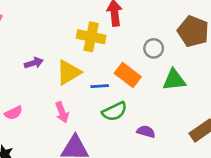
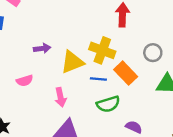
yellow cross: (91, 37) -> (102, 50), moved
pink semicircle: (13, 113) -> (25, 81), moved

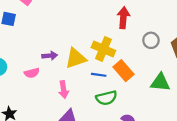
purple arrow: (42, 48) -> (50, 56), moved
gray circle: (153, 53) -> (151, 40), moved

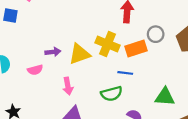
orange rectangle: (124, 71) -> (136, 49), moved, turned -66
blue line: (99, 75) -> (125, 73), moved
green triangle: (160, 82) -> (165, 97), moved

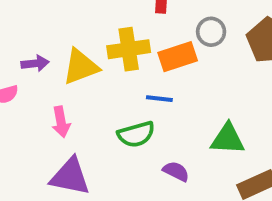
yellow cross: (108, 44) -> (129, 49), turned -30

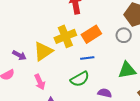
gray circle: (211, 32) -> (124, 35), moved
purple arrow: (35, 63) -> (19, 55), turned 48

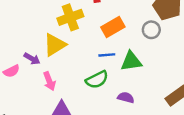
yellow cross: (65, 36) -> (70, 17), moved
purple arrow: (19, 55) -> (32, 59), moved
green triangle: (127, 70) -> (131, 61), moved

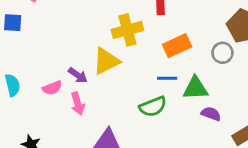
pink arrow: (49, 81) -> (78, 104), moved
purple semicircle: (126, 98) -> (211, 114), moved

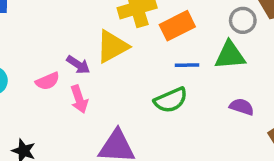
orange rectangle: (177, 46) -> (177, 26), moved
gray circle: (222, 53) -> (243, 20), moved
green triangle: (195, 88) -> (230, 55), moved

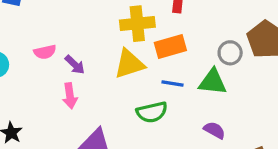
yellow triangle: (112, 46) -> (129, 64), moved
pink semicircle: (48, 81) -> (45, 52), moved

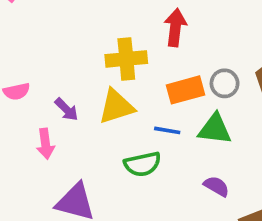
orange rectangle: (170, 46) -> (185, 90), moved
gray circle: (230, 53) -> (225, 83), moved
purple arrow: (75, 65) -> (67, 109), moved

